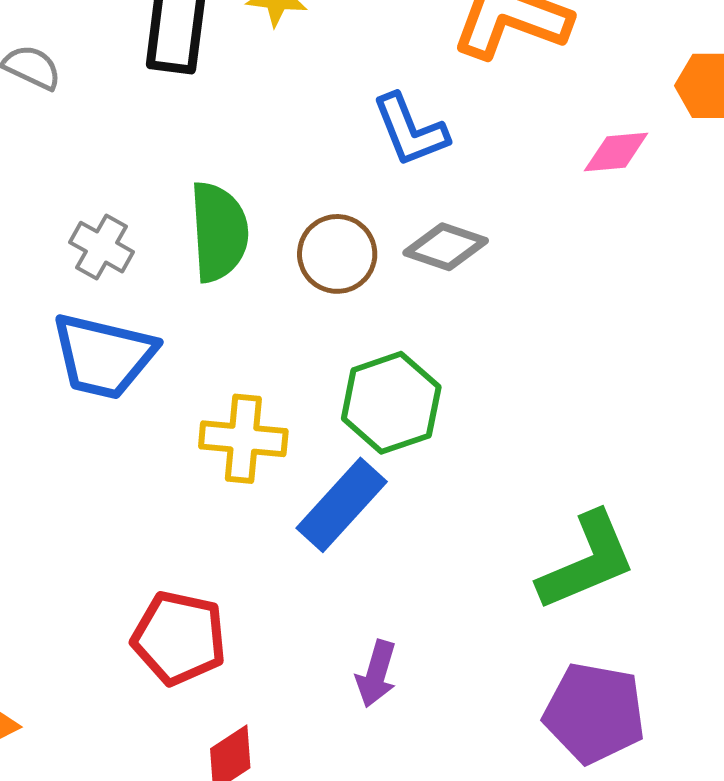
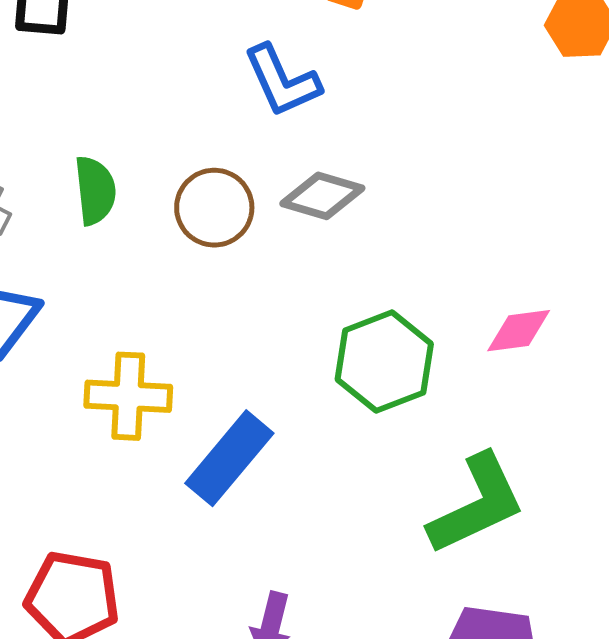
pink diamond: (616, 152) -> (519, 331), moved
green semicircle: (219, 232) -> (95, 190), size x0.7
green hexagon: (391, 403) -> (384, 362), moved

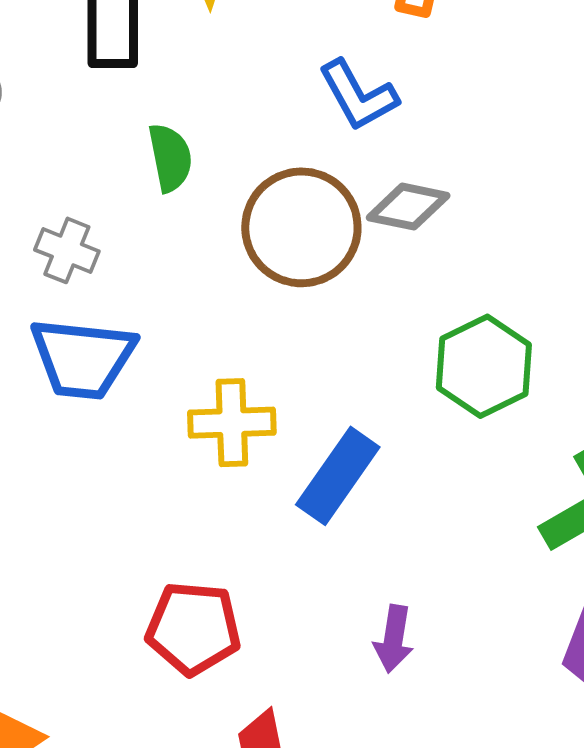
green semicircle: (95, 190) -> (170, 158), moved
brown circle: (214, 208) -> (301, 227), size x1.5

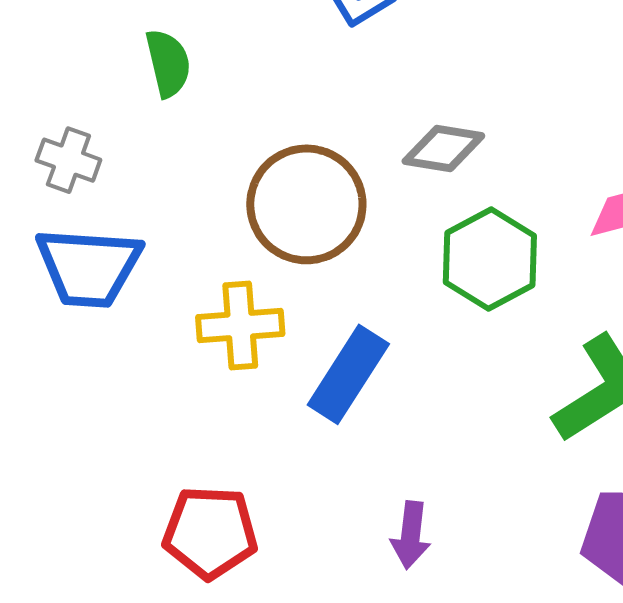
gray diamond: (408, 207) -> (443, 148), moved
brown circle: (301, 227) -> (306, 204), moved

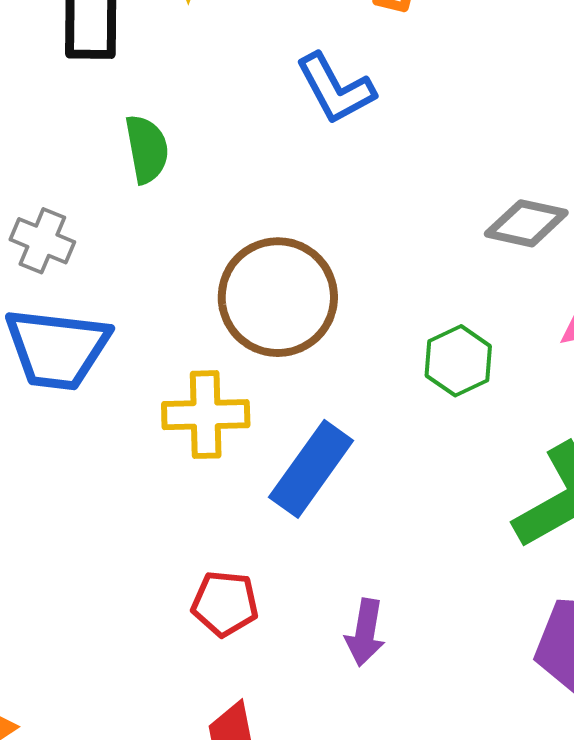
gray diamond: (443, 148) -> (526, 223), moved
green hexagon: (490, 259) -> (458, 361), size x0.7
red pentagon: (210, 533) -> (225, 603), moved, size x0.7

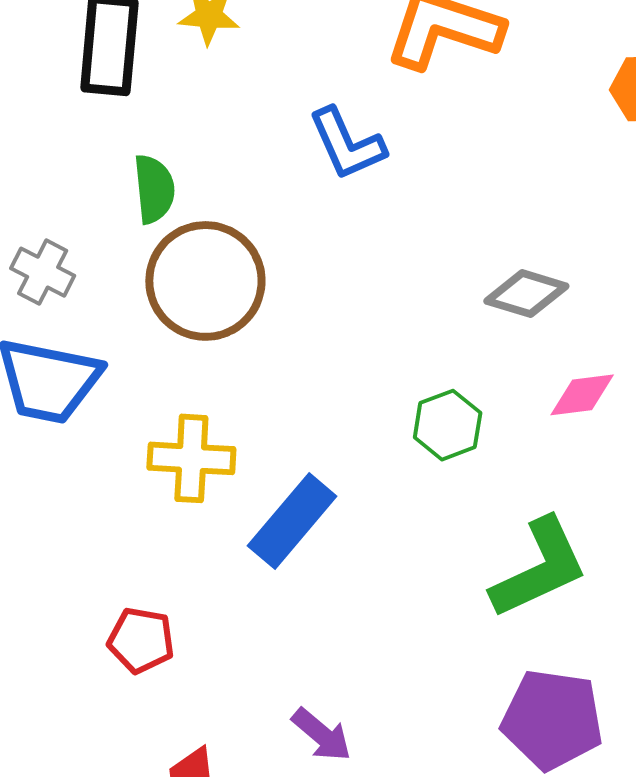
brown circle: (278, 297) -> (205, 281), moved
red pentagon: (225, 603) -> (141, 640), moved
purple arrow: (365, 633) -> (322, 735), moved, turned -64

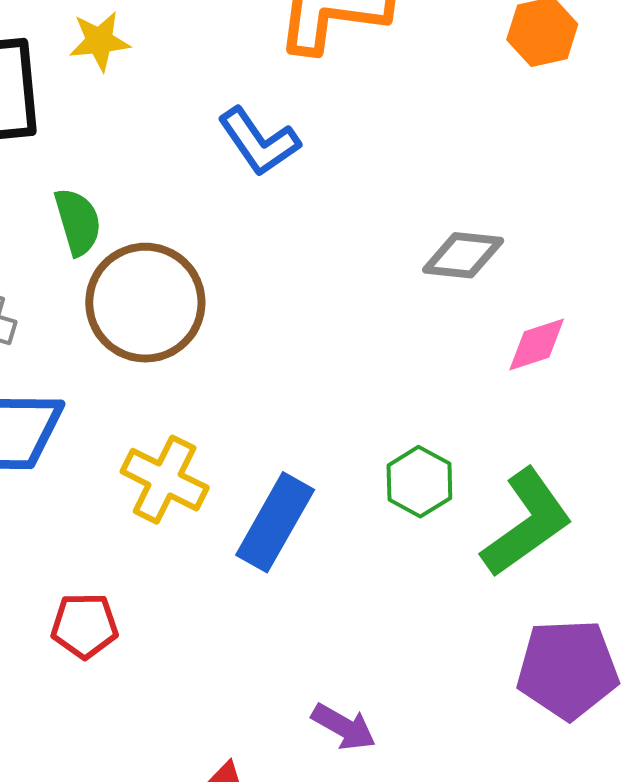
green hexagon: (448, 425) -> (419, 482), moved
yellow cross: (191, 458) -> (165, 480), turned 34
red pentagon: (141, 640) -> (85, 626), moved

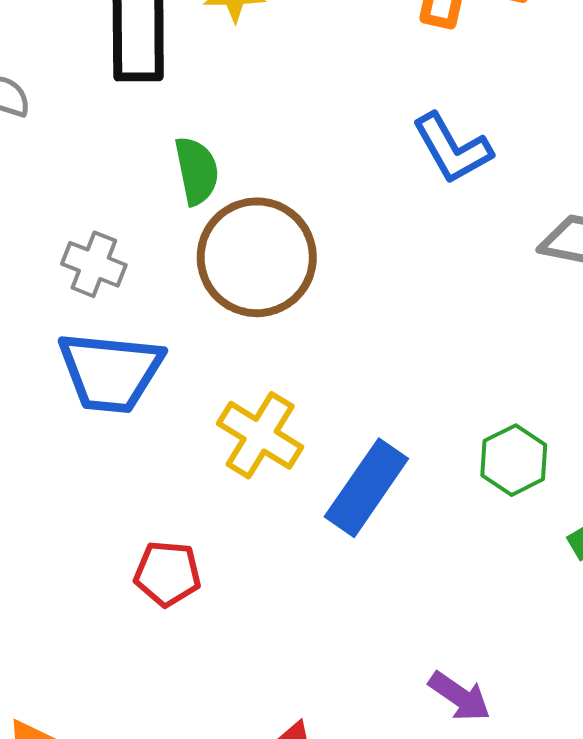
blue L-shape: (259, 142) -> (452, 148), moved
purple arrow: (344, 727) -> (460, 696), moved

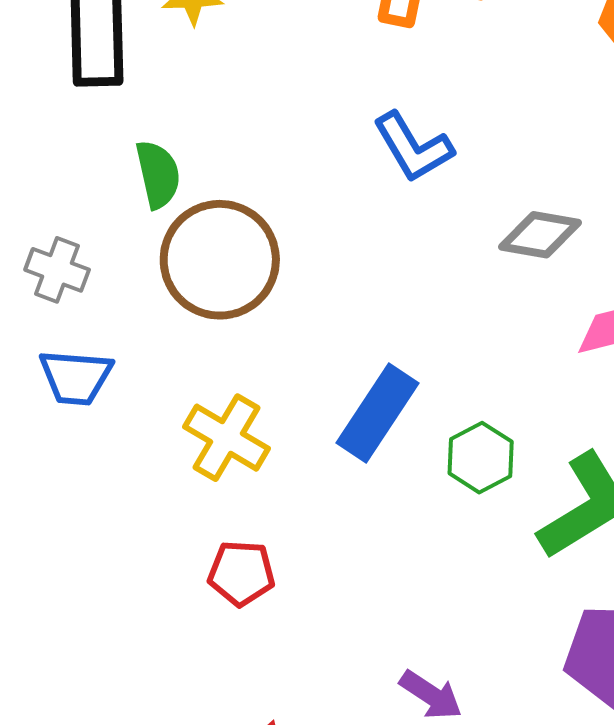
blue trapezoid: (111, 372) -> (76, 377), size x0.7
blue rectangle: (366, 488) -> (378, 413), moved
red pentagon: (167, 574) -> (241, 573), moved

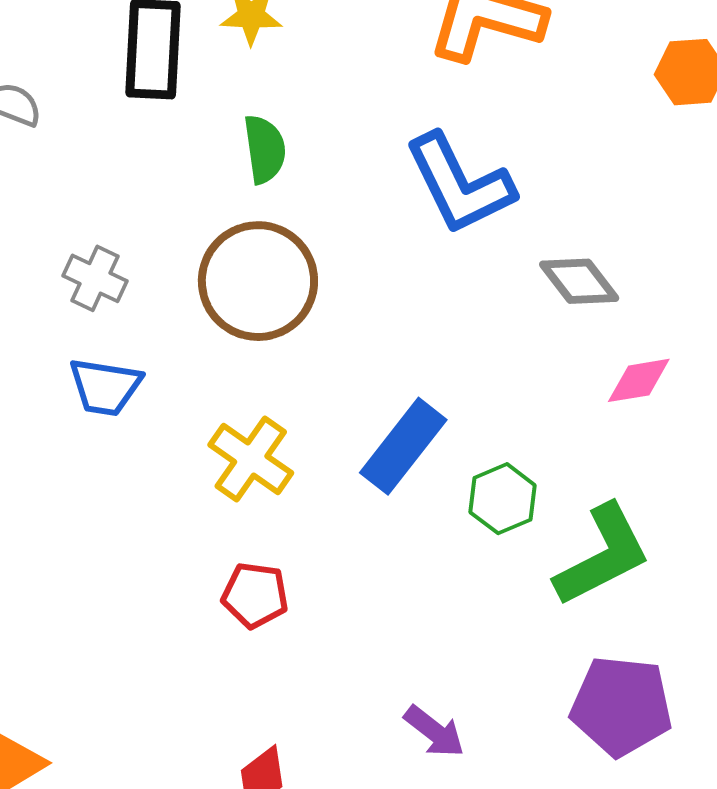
blue L-shape: (413, 147) -> (459, 184), size x1.4
green semicircle: (158, 174) -> (265, 149), moved
gray diamond: (540, 235) -> (579, 281), turned 38

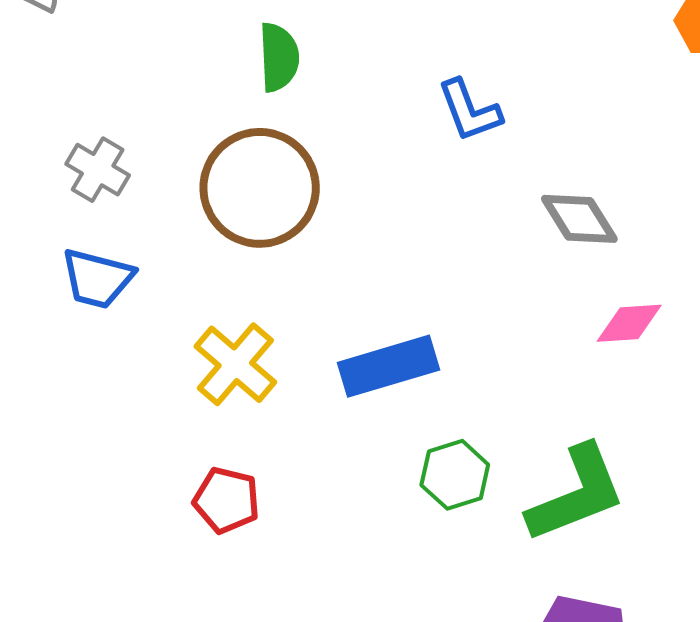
blue L-shape: (459, 184) -> (469, 111), size x0.6
blue rectangle: (403, 446) -> (388, 366), turned 30
green hexagon: (503, 499) -> (455, 475), moved

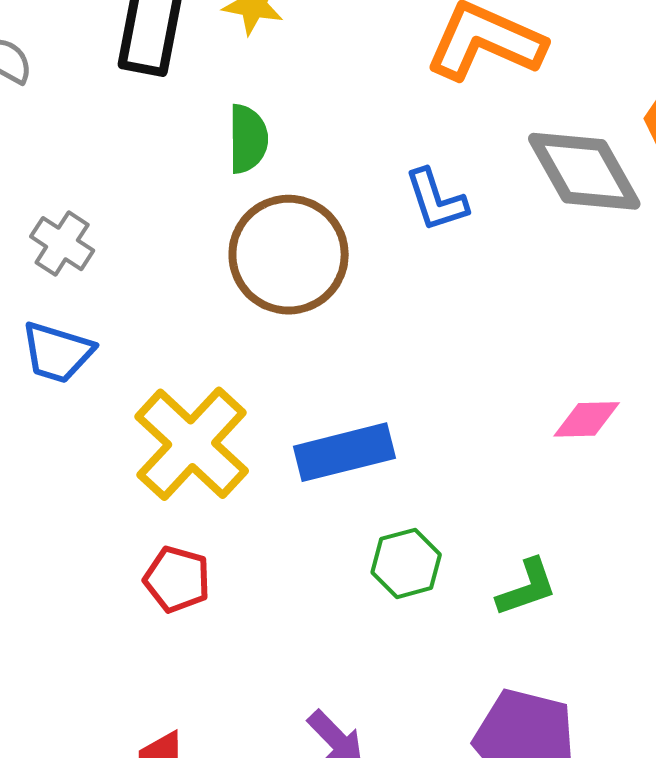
brown circle: (260, 188) -> (289, 255), moved
gray diamond: (579, 219) -> (584, 171), moved, size x1.5
yellow cross: (235, 364) -> (192, 444), size x1.4
green L-shape: (576, 494) -> (527, 588), size x0.6

